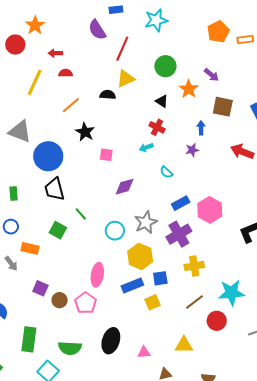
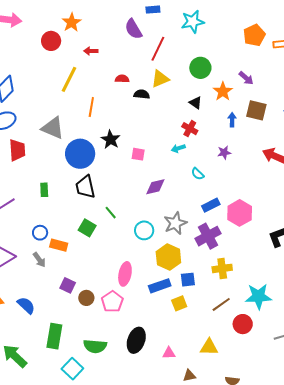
red semicircle: (66, 73) -> (122, 79), moved
orange line: (71, 105) -> (91, 107), moved, turned -42
blue arrow: (201, 128) -> (232, 120), moved
black star: (85, 132) -> (110, 140), moved
blue circle: (11, 227) -> (40, 233), moved

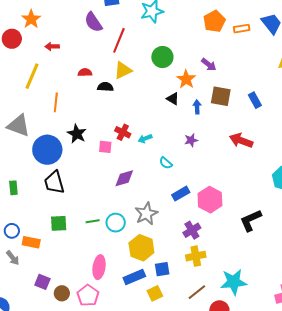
black triangle: (195, 103) -> (173, 99), moved
red cross: (190, 129) -> (123, 132), moved
green line: (111, 213) -> (93, 221), moved, turned -56
green square: (87, 228) -> (59, 223), turned -30
purple cross: (208, 236) -> (192, 230), moved, size x0.7

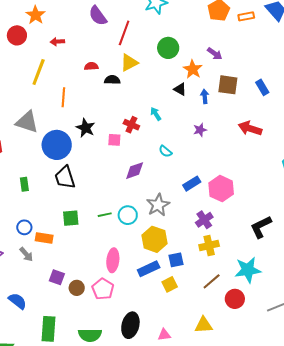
cyan arrow: (145, 139) -> (156, 114), moved, turned 80
cyan semicircle: (166, 163) -> (165, 151), moved
black L-shape: (251, 220) -> (261, 227), moved

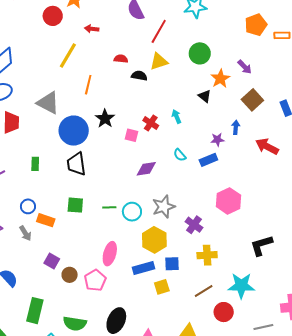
brown square: (228, 85) -> (252, 100), turned 30
blue arrow: (205, 96) -> (236, 127), moved
blue rectangle: (192, 184) -> (208, 160), moved
purple cross: (204, 220) -> (194, 225), moved, turned -30

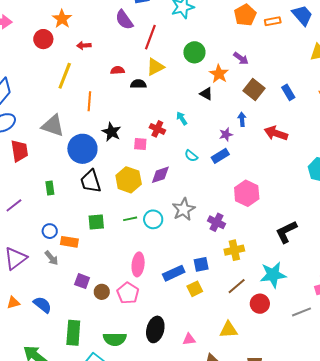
yellow hexagon: (154, 240) -> (129, 180), moved

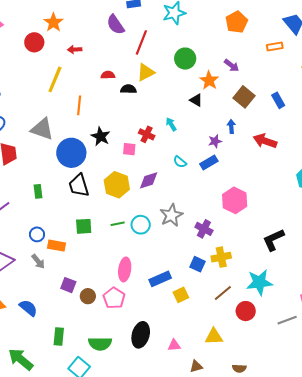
orange rectangle: (273, 21) -> (275, 46), moved
blue square: (201, 264) -> (198, 264), moved, turned 35
green rectangle: (73, 333) -> (59, 337), size x0.7

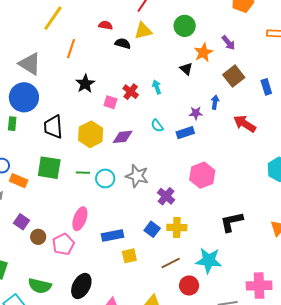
blue circle: (71, 153) -> (24, 97), moved
gray star: (171, 215) -> (137, 176), turned 30
green square: (84, 226) -> (49, 168), size x1.4

